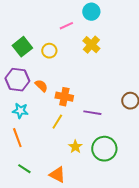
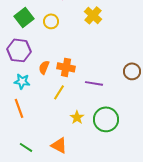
orange semicircle: (41, 86) -> (44, 67), moved, turned -112
green line: (24, 169) -> (26, 147), moved

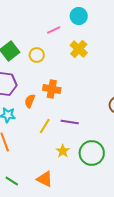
orange cross: (66, 67) -> (52, 89), moved
purple line: (94, 83) -> (70, 122), moved

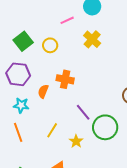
purple line: (70, 122) -> (83, 112), turned 42
yellow line: (45, 126) -> (52, 130), moved
green circle: (92, 153) -> (105, 127), moved

